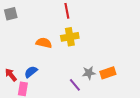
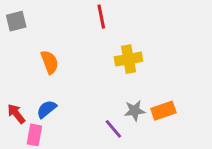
yellow cross: (70, 37) -> (129, 59), moved
orange semicircle: (44, 43) -> (50, 62), moved, turned 56

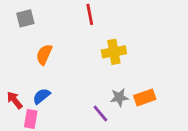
gray square: (16, 21) -> (25, 18), moved
orange semicircle: (50, 62) -> (44, 55), turned -135

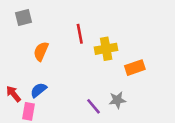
red line: (90, 14) -> (80, 34), moved
gray star: (119, 97) -> (117, 100), moved
orange rectangle: (145, 97) -> (135, 68), moved

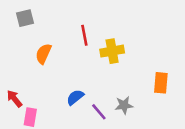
orange rectangle: (135, 68) -> (161, 83), moved, turned -66
blue semicircle: (38, 90) -> (75, 97), moved

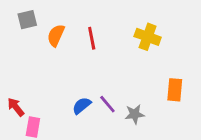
yellow cross: (112, 51) -> (148, 37), moved, turned 30
orange semicircle: (43, 54) -> (56, 35), moved
purple line: (99, 112) -> (107, 104), moved

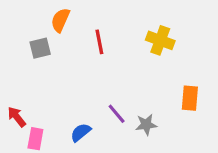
gray square: (27, 20) -> (40, 48), moved
orange semicircle: (56, 35) -> (60, 20), moved
blue semicircle: (82, 106) -> (81, 132), moved

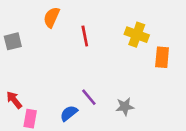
gray square: (40, 48) -> (13, 41), moved
orange rectangle: (190, 98) -> (162, 57), moved
purple line: (117, 114) -> (89, 97), moved

